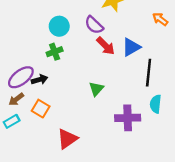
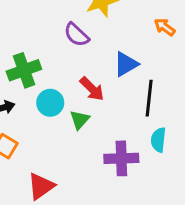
cyan circle: (59, 26) -> (50, 103), moved
red arrow: (106, 46) -> (92, 89), moved
green cross: (55, 52) -> (24, 70), size x1.5

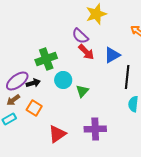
red arrow: (92, 89) -> (86, 52), moved
purple cross: (121, 158) -> (95, 129), moved

